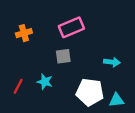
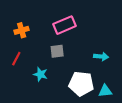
red line: (18, 86) -> (16, 59), moved

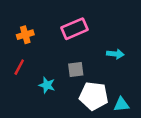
gray square: (57, 51) -> (76, 70), moved
cyan arrow: (101, 56) -> (115, 54), moved

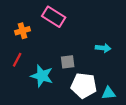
pink rectangle: (74, 29) -> (54, 17), moved, turned 55
cyan star: (47, 85) -> (42, 76), size x1.5

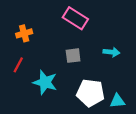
pink rectangle: (54, 17) -> (75, 18), moved
gray square: (68, 62) -> (73, 56), moved

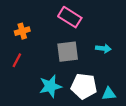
gray square: (73, 56) -> (68, 52), size x1.5
cyan star: (45, 82) -> (50, 86), moved, turned -30

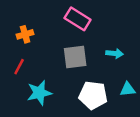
cyan star: (50, 86) -> (39, 93), moved
cyan triangle: (109, 94) -> (128, 89), moved

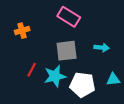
red line: (19, 67) -> (32, 70), moved
cyan star: (39, 93) -> (55, 76), moved

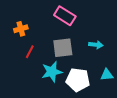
red line: (32, 70) -> (30, 52), moved

